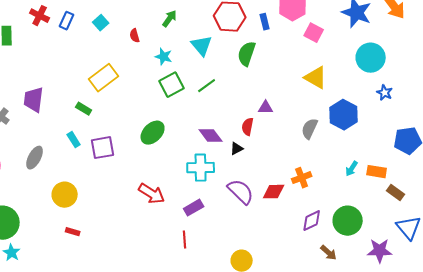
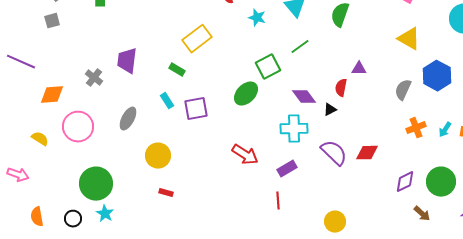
green square: (172, 85) -> (268, 67), moved
orange cross: (302, 178) -> (416, 128), moved

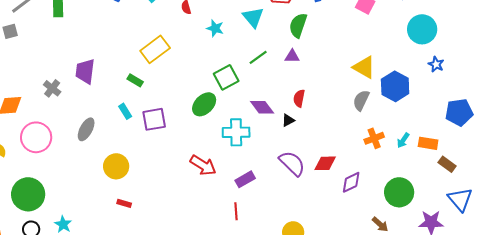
yellow triangle: (409, 39) -> (364, 67), moved
purple triangle: (359, 69) -> (292, 56), moved
cyan cross: (294, 129) -> (236, 132), moved
purple diamond: (405, 182) -> (351, 182), moved
green circle: (96, 184) -> (28, 194), moved

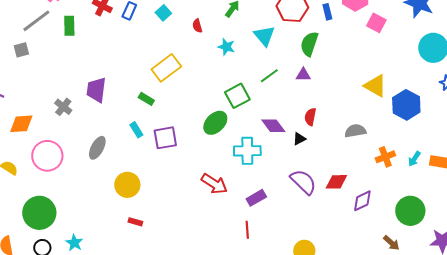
gray semicircle: (361, 100) -> (355, 131), moved, turned 55

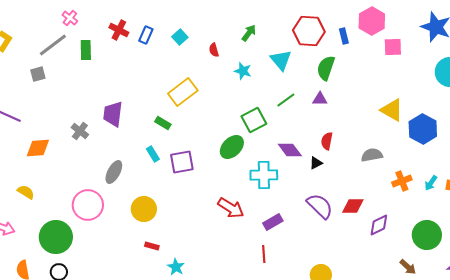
pink square: (376, 23) -> (393, 47), turned -30
pink circle: (47, 156) -> (88, 205), moved
cyan star: (74, 243) -> (176, 267), moved

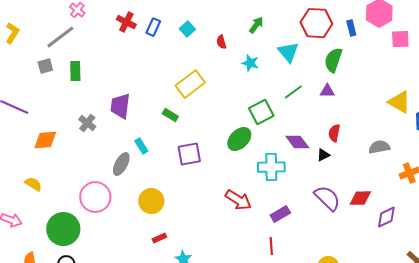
green rectangle: (86, 50) -> (75, 71), moved
cyan rectangle: (153, 154) -> (141, 146), moved
red rectangle: (152, 246) -> (159, 238), turned -40

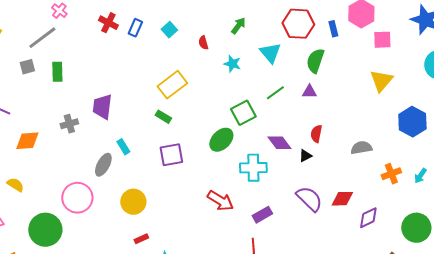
yellow triangle: (399, 102) -> (381, 81), moved, turned 40
green rectangle: (170, 115) -> (163, 117), moved
gray cross: (87, 123) -> (69, 124), turned 36

